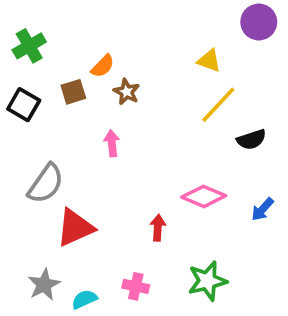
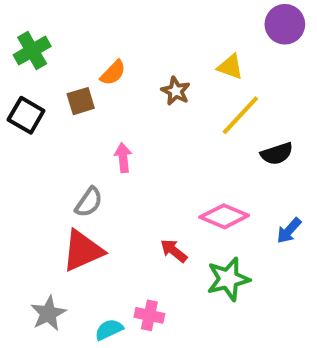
brown star: (127, 92) -> (176, 91), moved
gray semicircle: (46, 184) -> (89, 202), moved, size x0.7
red arrow: (158, 228) -> (174, 251), turned -55
green star: (207, 281) -> (228, 279), moved
cyan semicircle: (84, 299) -> (109, 330), moved

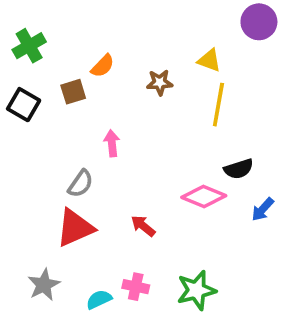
brown star: (176, 91) -> (160, 82), turned -30
yellow line: (240, 115) -> (218, 105), turned -33
black semicircle: (277, 154) -> (239, 169), moved
red arrow: (174, 251) -> (143, 226), moved
green star: (228, 279) -> (196, 290), moved

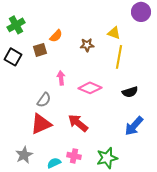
pink diamond: (204, 197) -> (90, 88), moved
blue arrow: (263, 209) -> (134, 126), moved, size x1.5
red arrow: (143, 226) -> (78, 123), size x1.5

